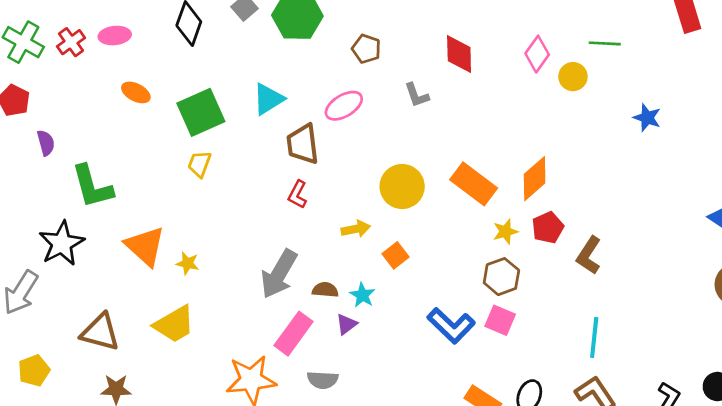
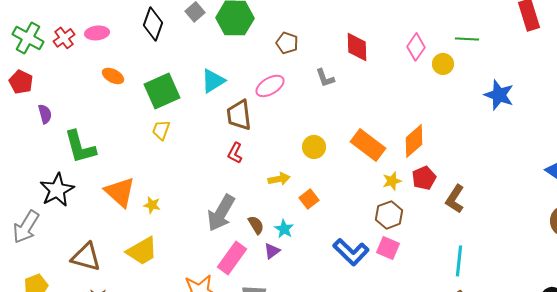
blue star: (647, 118) -> (499, 95), size x1.4
yellow circle: (402, 187) -> (314, 147), size x0.7
brown semicircle: (325, 290) -> (256, 225), turned 54

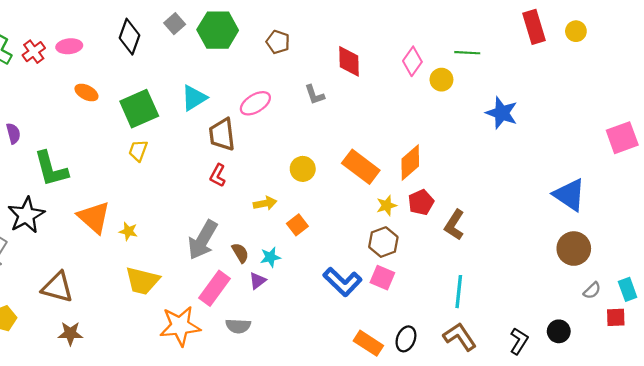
brown pentagon: (287, 43) -> (278, 42), moved
cyan star: (284, 229) -> (270, 257), turned 30
yellow trapezoid: (142, 251) -> (142, 281), moved, turned 44

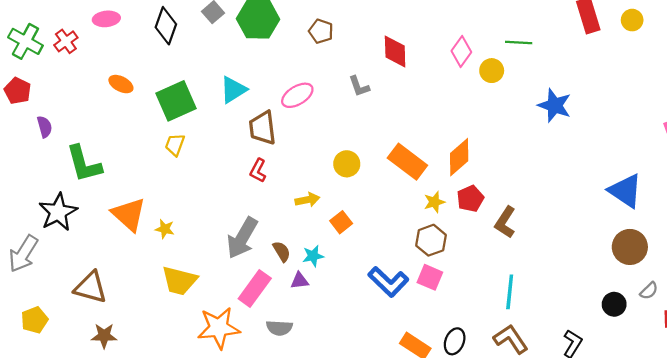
pink ellipse: (69, 46) -> (106, 19), moved
purple triangle: (258, 281) -> (300, 281), turned 30
black circle: (559, 331) -> (614, 304), moved

